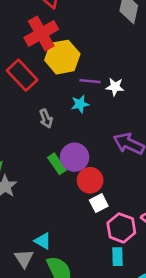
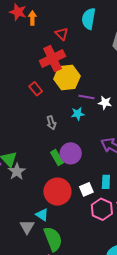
red rectangle: (22, 75) -> (36, 89), size x0.6
red circle: (90, 180) -> (57, 192), moved, size x1.4
cyan rectangle: (118, 257) -> (106, 182), moved

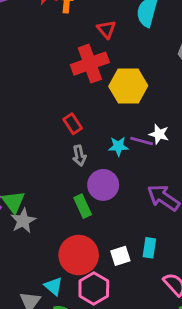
yellow hexagon: (67, 77) -> (128, 86), moved
red rectangle: (36, 89) -> (73, 124), moved
purple line: (86, 97) -> (142, 141), moved
purple circle: (71, 153) -> (103, 185), moved
pink hexagon: (102, 209) -> (94, 289), moved

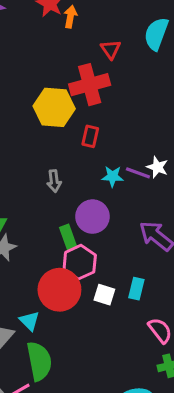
yellow hexagon: (128, 86) -> (54, 107), moved
red rectangle: (73, 124) -> (90, 136), moved, turned 42
gray arrow: (79, 156) -> (54, 181), moved
white square: (120, 256) -> (104, 295), turned 30
pink hexagon: (94, 289) -> (80, 262), moved

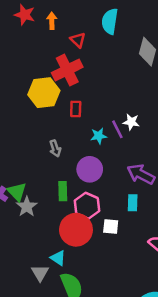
orange arrow: (70, 17) -> (52, 21), moved
purple line: (138, 173) -> (117, 129), turned 54
green rectangle: (68, 237) -> (63, 191), moved, turned 30
cyan rectangle: (136, 289) -> (133, 203), moved

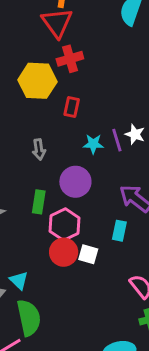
red triangle: (78, 40) -> (57, 23), moved, size x1.6
red cross: (67, 70) -> (70, 59), size x0.7
red circle: (76, 230) -> (64, 252), moved, size x0.7

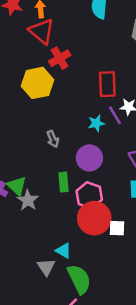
red rectangle: (72, 107) -> (107, 84), moved, size x1.5
red circle: (64, 252) -> (94, 218), size x1.4
white square: (88, 254) -> (117, 228), moved

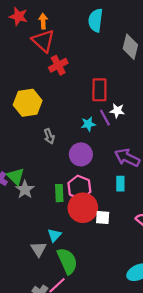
yellow hexagon: (37, 83) -> (28, 103), moved
green rectangle: (63, 182) -> (59, 193), moved
cyan triangle: (63, 251) -> (54, 235), turned 40

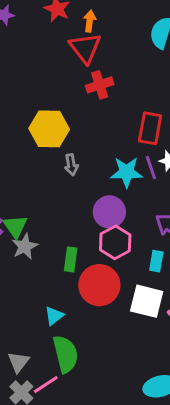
cyan star: (88, 124) -> (127, 172), size x1.5
gray arrow: (49, 136) -> (71, 165), moved
pink hexagon: (79, 187) -> (115, 242), moved
white square: (103, 217) -> (147, 301), moved, size x1.6
gray triangle: (39, 249) -> (18, 362), moved

